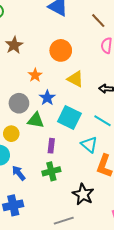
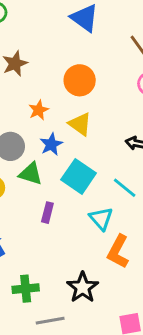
yellow triangle: (75, 79) -> (80, 124), moved
green cross: (51, 171) -> (26, 289), moved

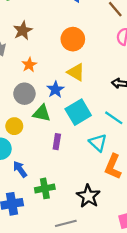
orange star: (39, 110) -> (29, 65), moved
cyan square: (79, 176) -> (78, 112), turned 30
green cross: (26, 289) -> (45, 188), moved

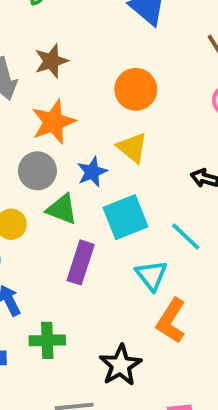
orange star: (29, 65) -> (53, 122), size x1.6
purple rectangle: (57, 142) -> (81, 262), size x1.5

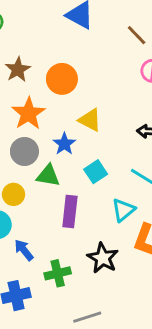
orange circle: (136, 89) -> (62, 79), moved
cyan square: (125, 217) -> (96, 172), size x0.7
cyan triangle: (151, 275) -> (123, 210), turned 40
black star: (120, 365) -> (103, 258), moved

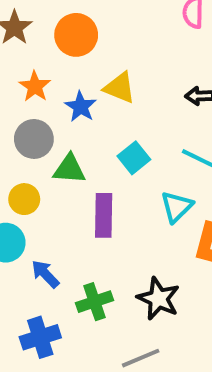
orange star: (29, 113) -> (35, 86), size x0.7
blue star: (64, 144) -> (81, 107), moved
black star: (103, 258) -> (158, 299), moved

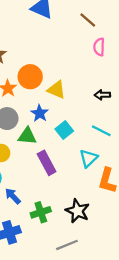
orange circle: (76, 35) -> (30, 77), moved
blue star: (81, 107) -> (40, 113), moved
purple rectangle: (104, 215) -> (47, 163), turned -30

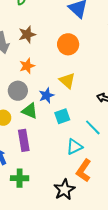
orange circle: (30, 77) -> (68, 44), moved
purple rectangle: (47, 163) -> (24, 140), moved
black star: (78, 211) -> (64, 190), moved

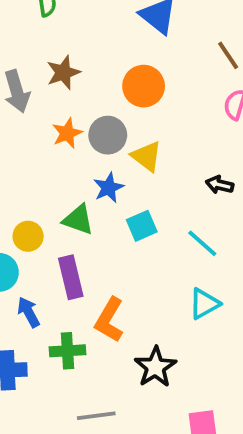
gray circle: (18, 91) -> (108, 135), moved
cyan triangle: (74, 147) -> (204, 304), moved
orange L-shape: (84, 171) -> (109, 320), moved

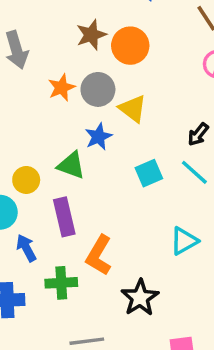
brown star: (63, 73) -> (91, 35), moved
black arrow: (220, 185) -> (198, 134), turned -65
cyan square: (142, 226) -> (149, 173), moved
cyan line: (202, 243) -> (194, 172), moved

